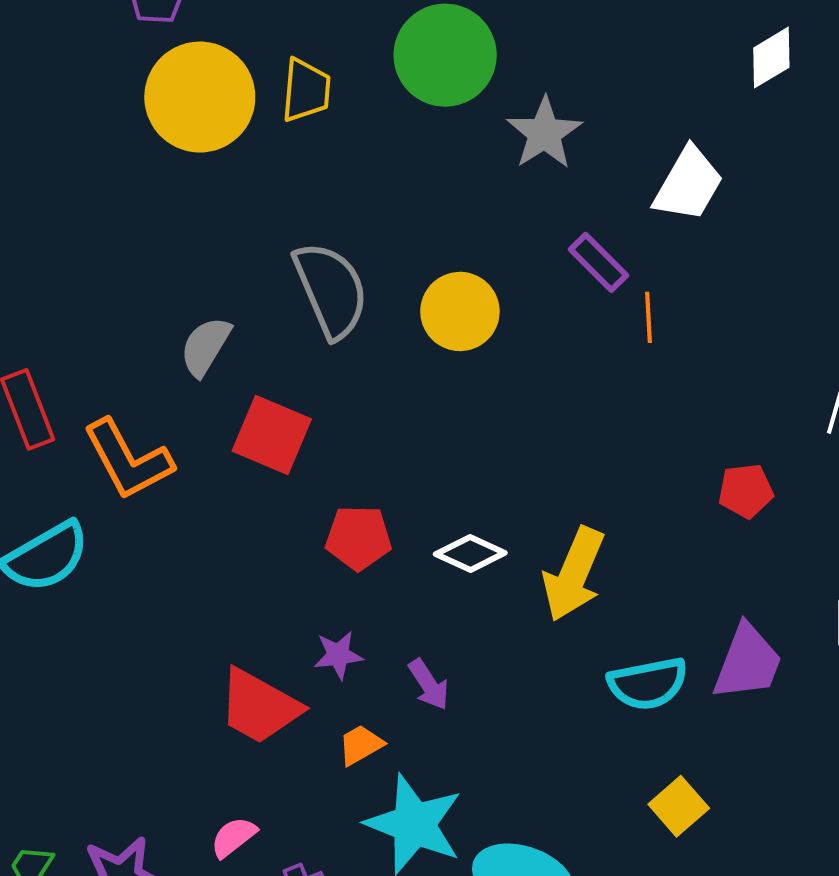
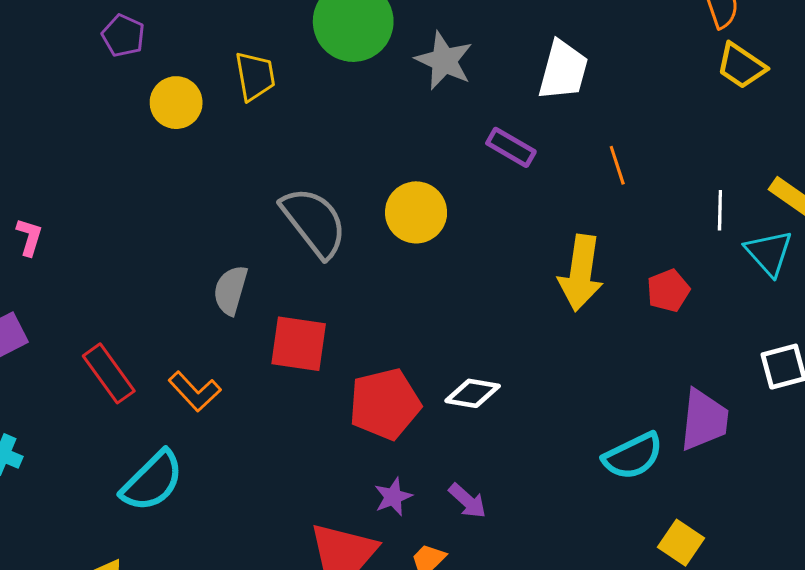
yellow circle: (200, 97) -> (176, 103), size x0.6
orange line: (648, 317) -> (617, 165), moved
orange L-shape: (128, 460) -> (195, 391), size x0.7
red pentagon: (359, 538) -> (385, 404), size x1.4
yellow arrow: (574, 574) -> (581, 273), moved

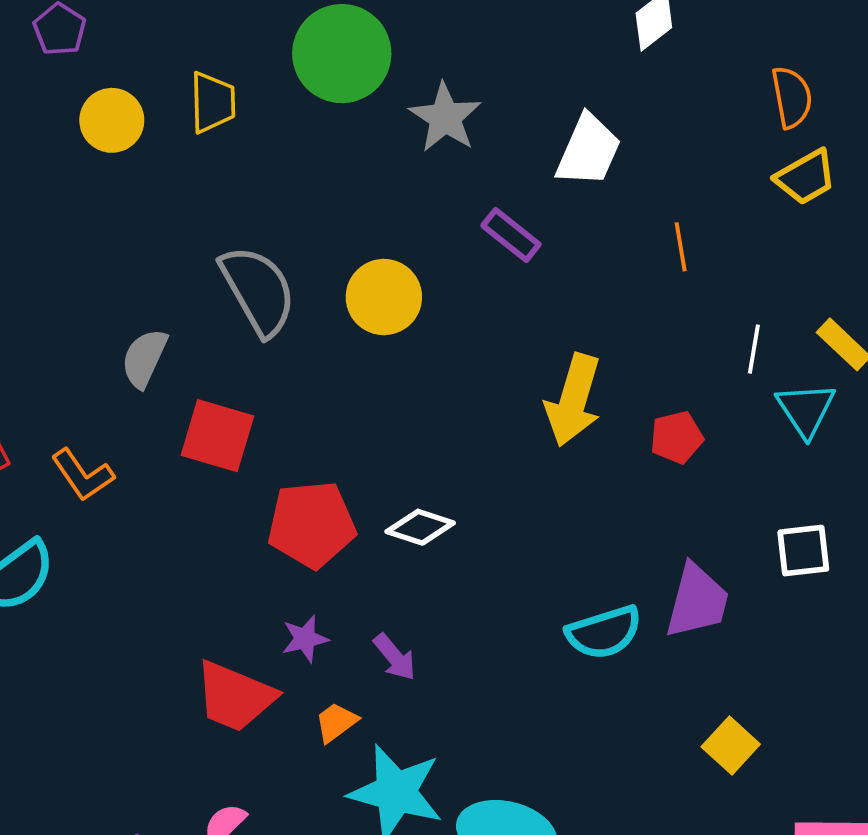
yellow trapezoid: (741, 66) -> (806, 177), turned -72
orange line: (617, 165) -> (681, 247), moved
yellow square: (681, 543) -> (731, 746), moved

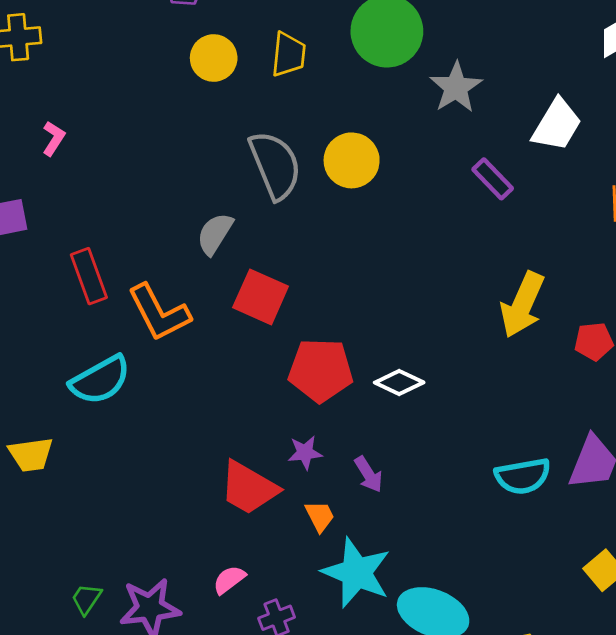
gray semicircle: (258, 291) -> (275, 165), moved
yellow circle: (384, 297) -> (352, 160), moved
orange L-shape: (83, 475) -> (159, 313), size x1.4
orange trapezoid: (336, 722) -> (320, 516), turned 92

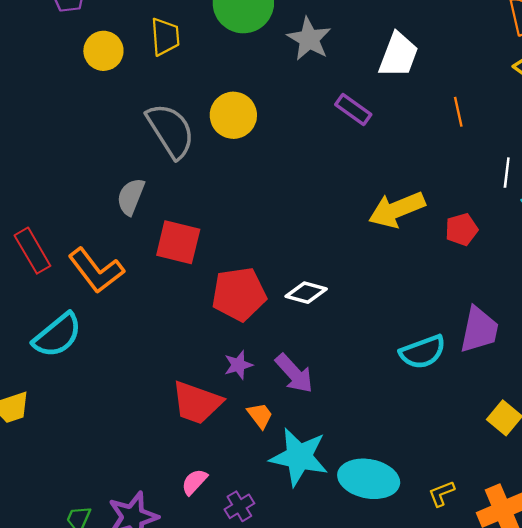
yellow arrow: (522, 305) -> (397, 210), turned 54
purple arrow: (368, 474) -> (294, 373), size x1.4

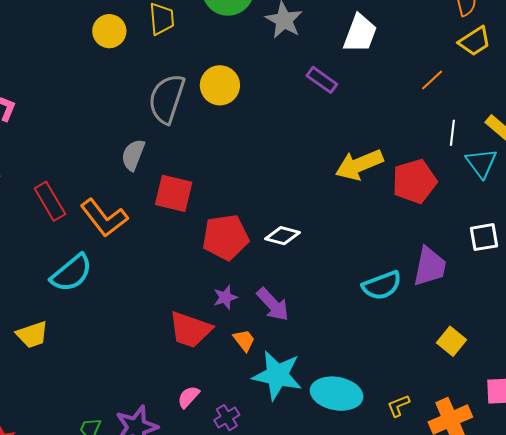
orange line: (458, 112) -> (432, 80), moved, turned 60
gray semicircle: (171, 131) -> (167, 99), turned -129
red pentagon: (462, 229) -> (414, 181), size x1.6

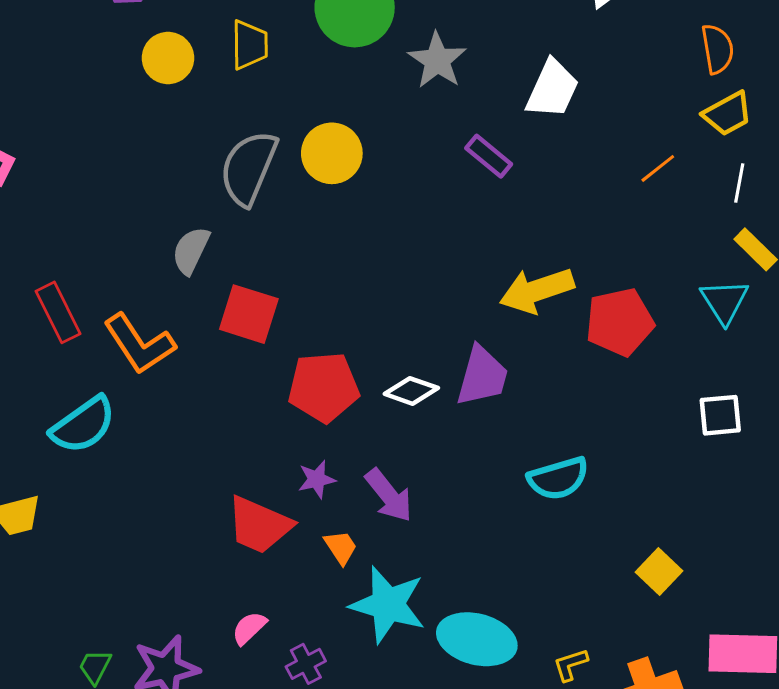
white line: (452, 133) -> (739, 183), moved
purple trapezoid: (430, 266) -> (482, 376), moved

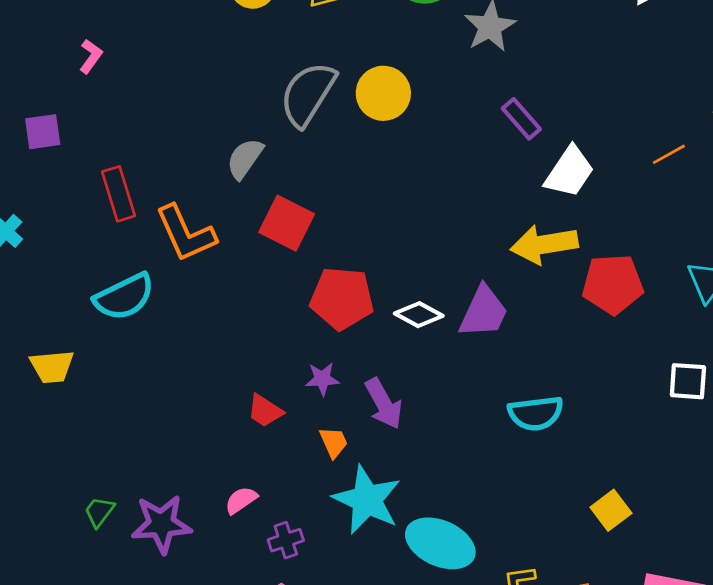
white trapezoid: (552, 89) -> (569, 172), moved
red trapezoid: (259, 525) -> (265, 411), size x0.6

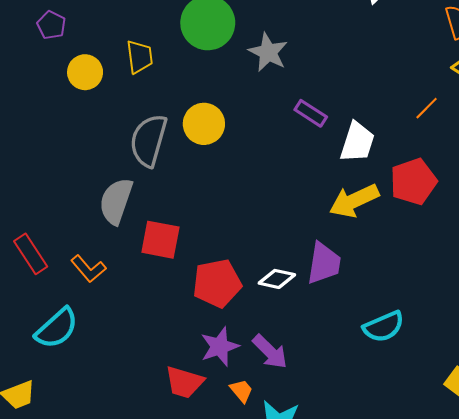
gray semicircle: (245, 159) -> (116, 201), size x1.4
orange L-shape: (186, 233) -> (88, 269), size x0.7
red pentagon: (613, 284) -> (413, 182), moved
purple star: (322, 379) -> (220, 347), size x1.5
red trapezoid: (265, 411) -> (184, 382), size x1.4

